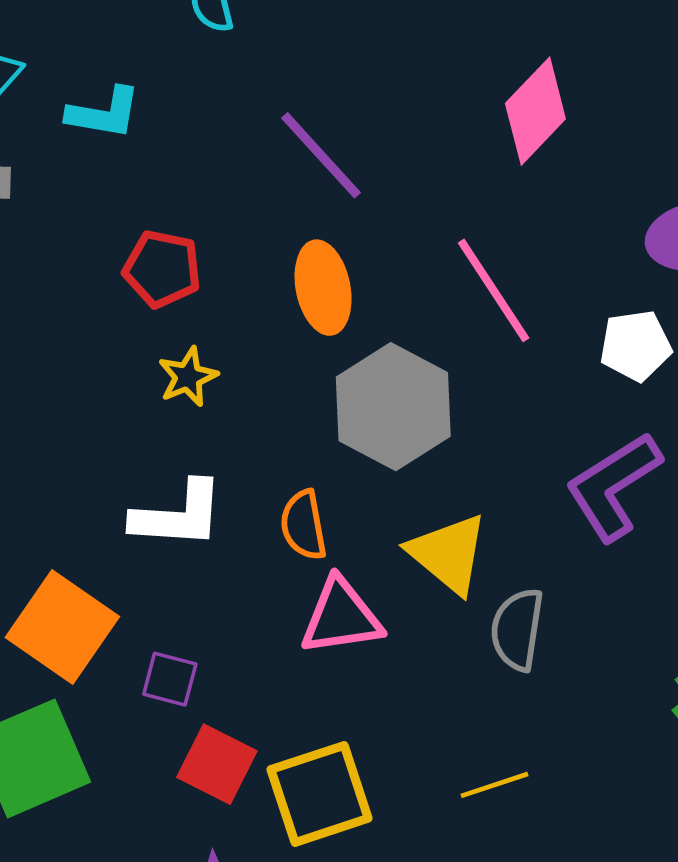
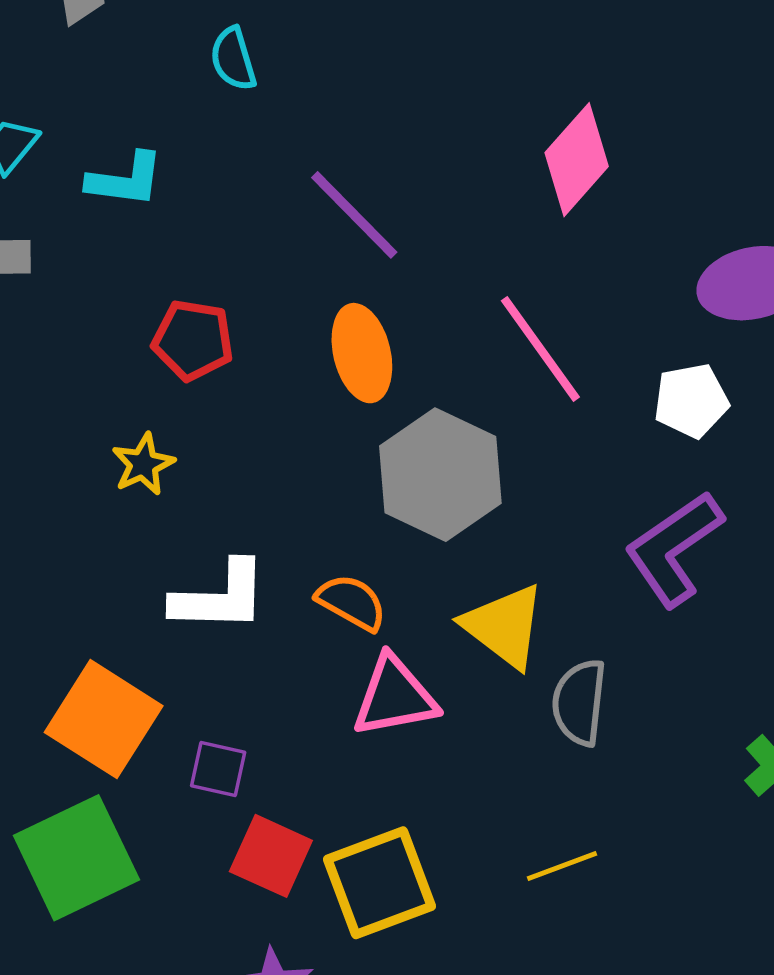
yellow star: (188, 377) -> (143, 464), moved
orange semicircle: (304, 525) -> (352, 602), turned 132

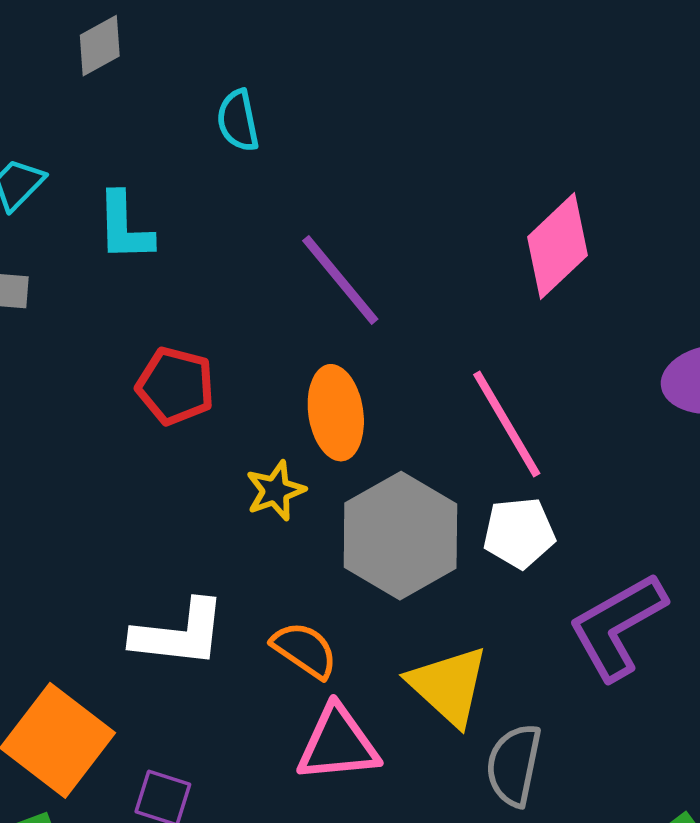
cyan L-shape: (125, 180) -> (125, 227), turned 76
white pentagon: (691, 401) -> (519, 533), moved
yellow star: (143, 464) -> (275, 491), moved

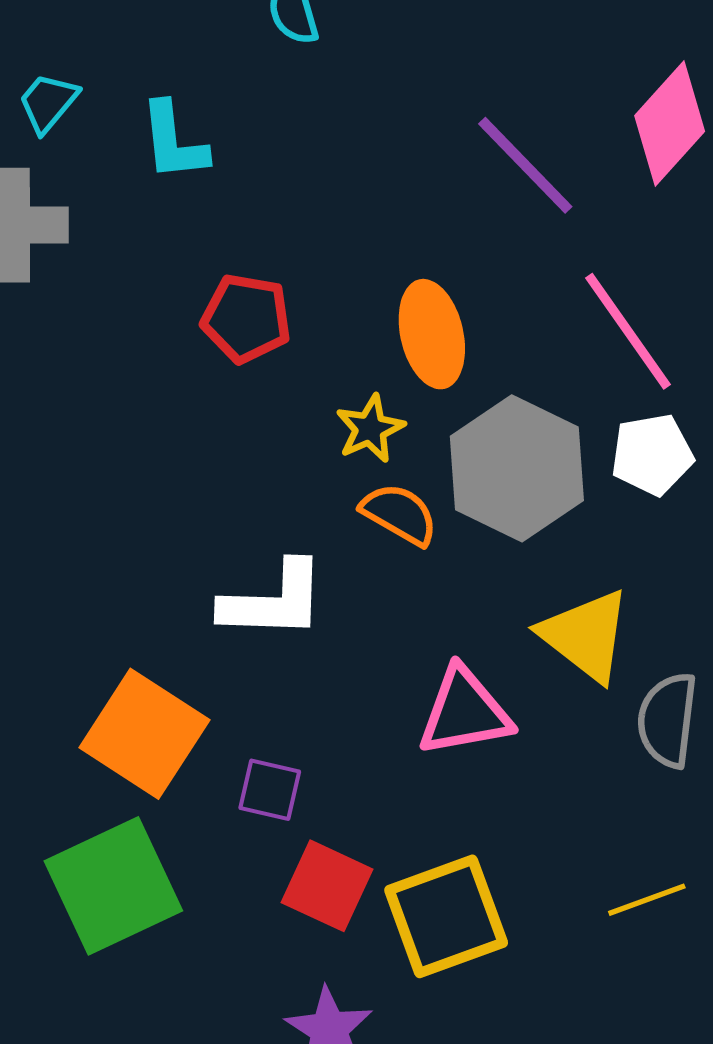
purple line: (340, 280) -> (525, 165), moved
orange semicircle: (305, 650) -> (399, 514), moved

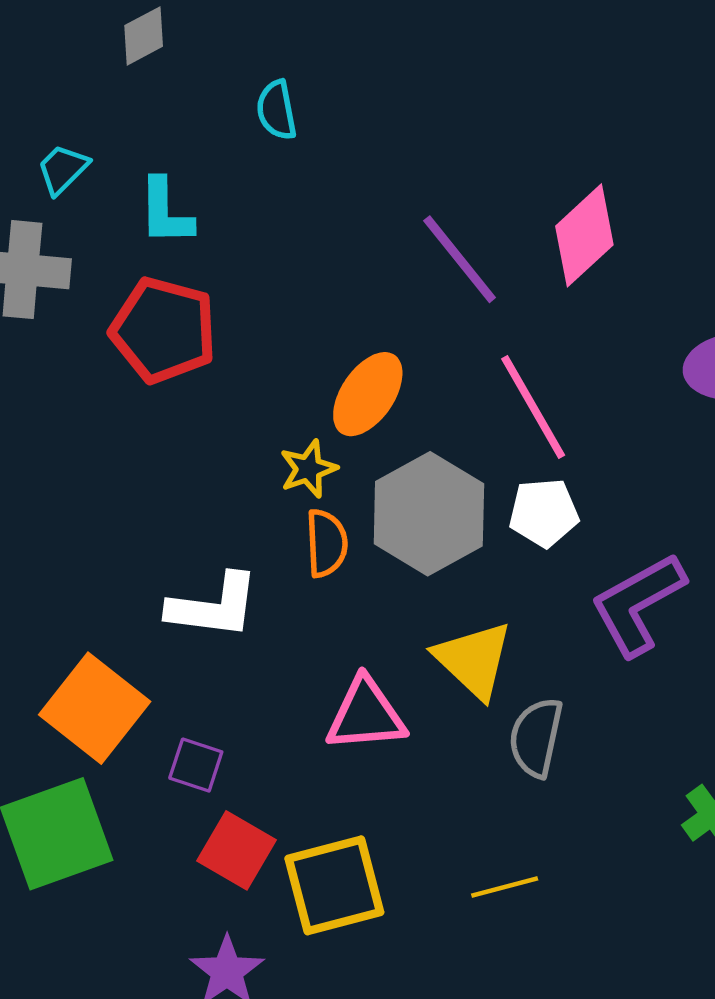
red pentagon: (246, 318) -> (164, 330), moved, size x1.4
orange ellipse: (432, 334) -> (368, 394), turned 42
orange semicircle: (399, 514) -> (326, 543), turned 52

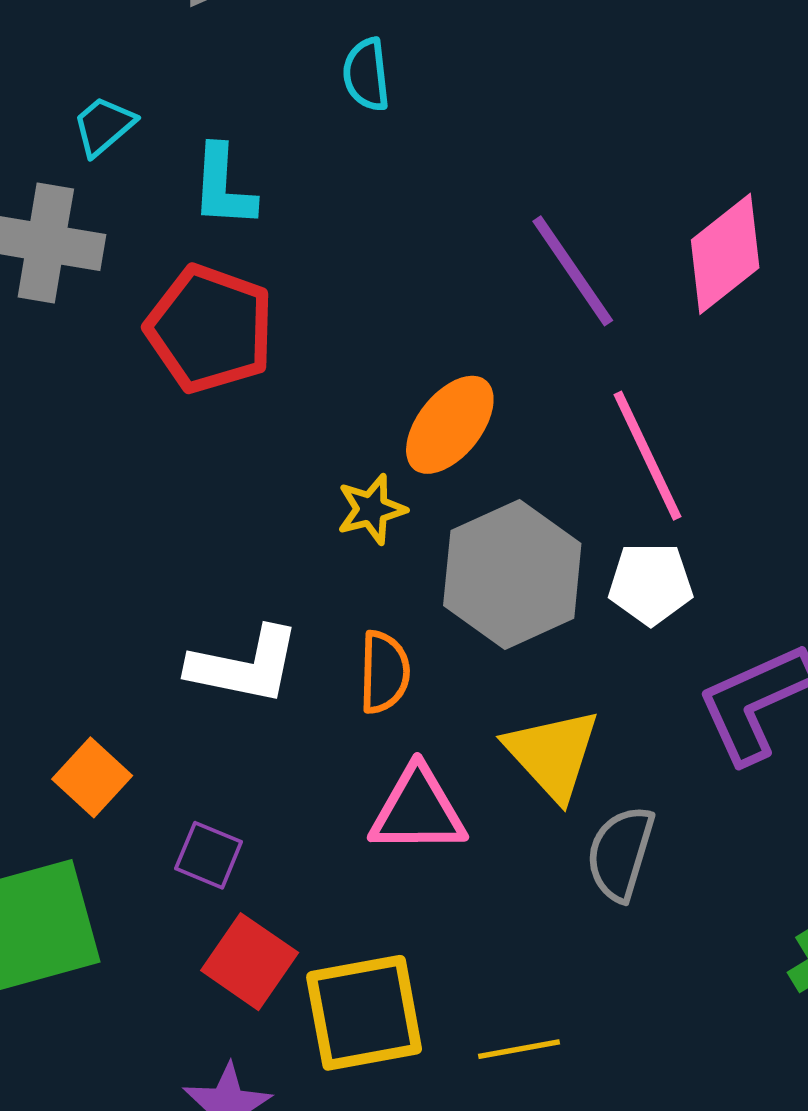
orange semicircle: (326, 543) -> (384, 672), moved
orange square: (95, 708) -> (92, 777), size x0.6
yellow line: (505, 887) -> (519, 1049), moved

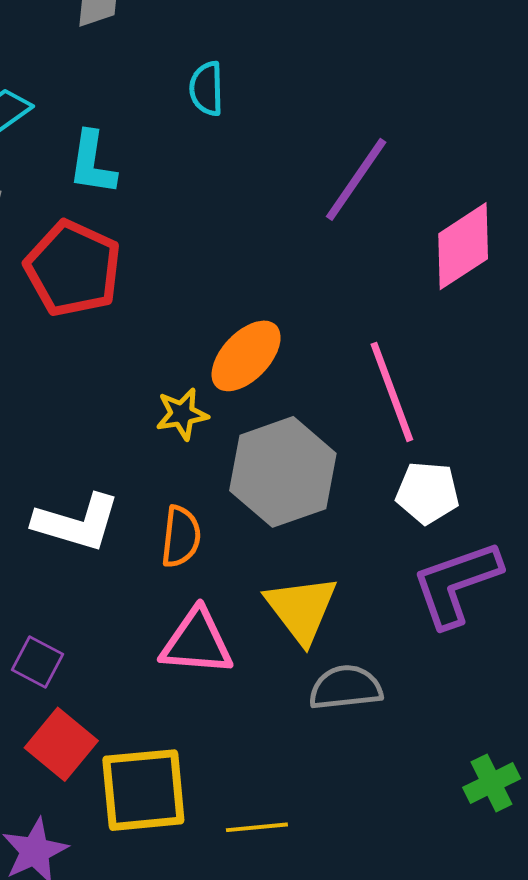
purple line: (573, 271) -> (356, 179), moved, turned 64
white pentagon: (651, 584) -> (428, 493), moved
gray semicircle: (620, 853) -> (346, 688), turned 62

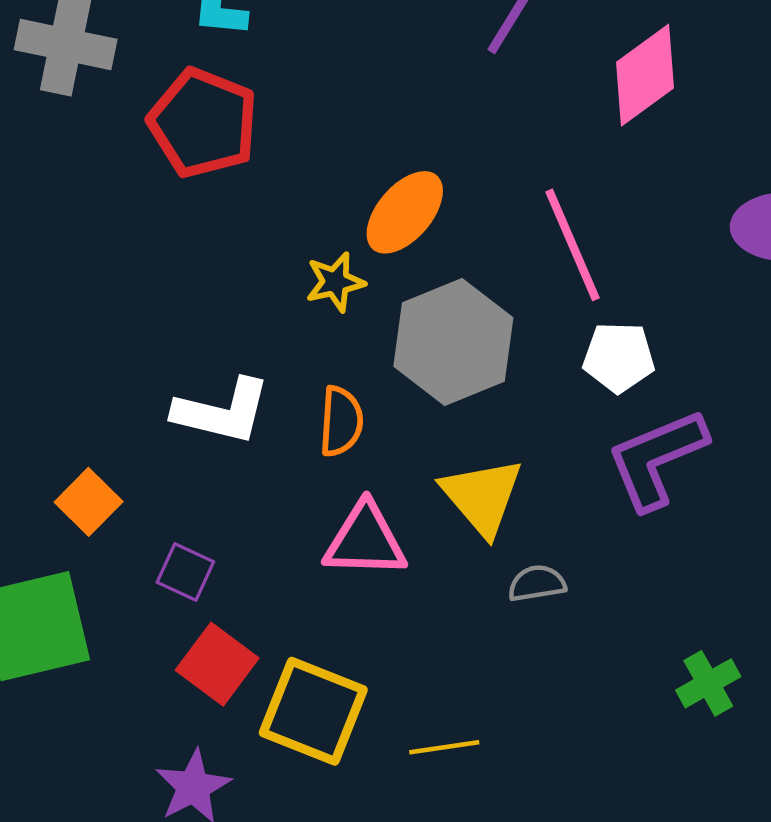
gray semicircle: (346, 688) -> (537, 583), size x0.7
yellow square: (143, 790) -> (313, 711), turned 30

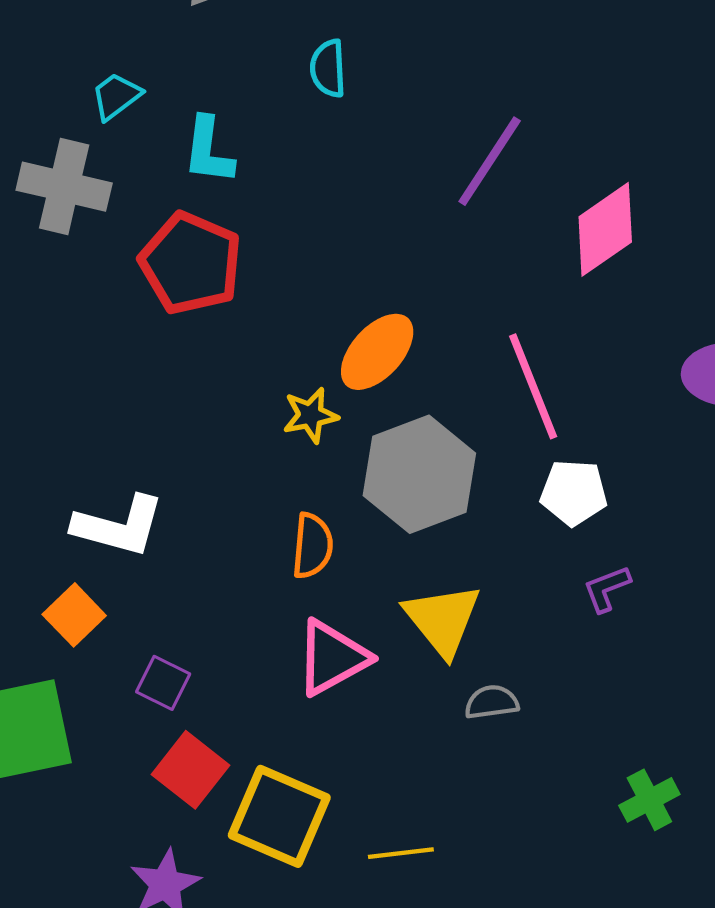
white L-shape: (222, 411) -> (119, 526), moved
purple L-shape: (657, 459) -> (607, 589), size x0.5
pink triangle: (365, 540) -> (332, 658), turned -32

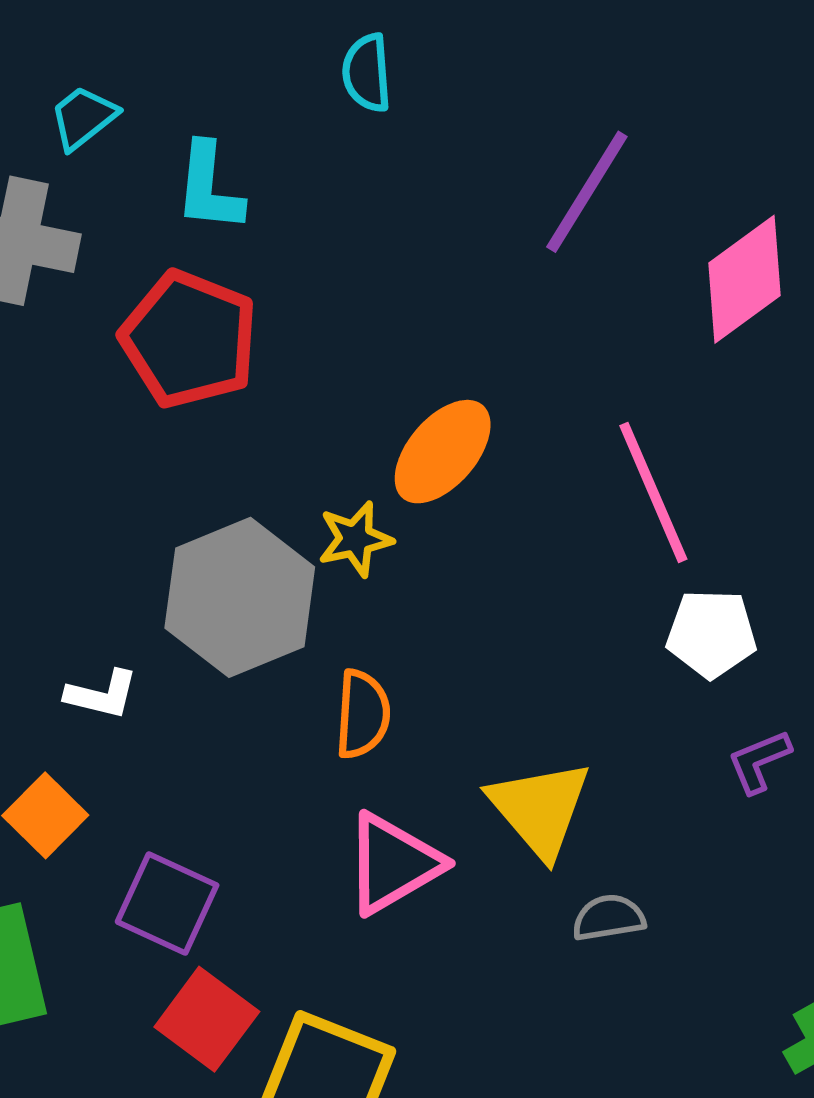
gray hexagon: (419, 474) -> (240, 597), moved
white L-shape: (119, 526) -> (102, 694), size x0.6
purple square: (163, 683) -> (167, 903), size x1.4

